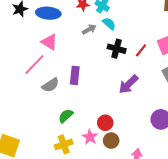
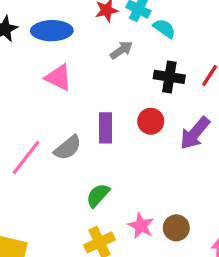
cyan semicircle: (109, 24) -> (164, 28), moved
pink line: (34, 64) -> (26, 158), moved
red circle: (105, 123) -> (151, 121), moved

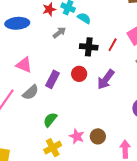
pink triangle: (58, 77) -> (24, 65), moved
purple rectangle: (106, 128) -> (52, 79), turned 30

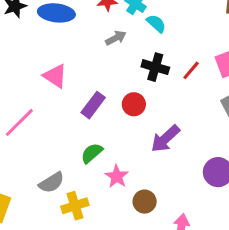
purple arrow: (106, 79) -> (165, 139), moved
gray semicircle: (31, 92) -> (51, 183), moved
green semicircle: (50, 120) -> (92, 153), moved
pink star: (77, 136) -> (117, 176), moved

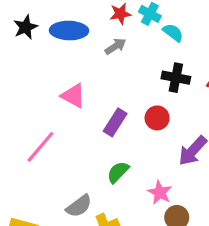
gray arrow: (116, 38) -> (116, 46), moved
pink star: (117, 176) -> (160, 192), moved

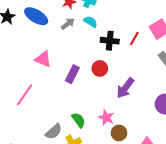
blue ellipse: (69, 31) -> (36, 16), turned 35
cyan semicircle: (173, 33) -> (90, 22), moved
green semicircle: (118, 172) -> (79, 120), moved, turned 105

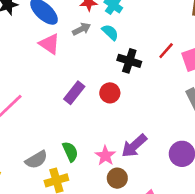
red line: (134, 38) -> (166, 51), moved
pink triangle: (43, 59) -> (50, 44), moved
purple arrow: (125, 88) -> (134, 146), moved

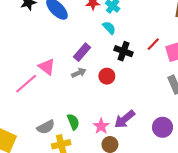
gray arrow: (82, 29) -> (79, 73), moved
pink triangle: (50, 44) -> (47, 67), moved
purple rectangle: (74, 93) -> (82, 52), moved

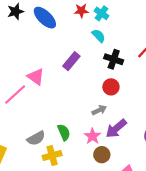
gray arrow: (79, 73) -> (99, 110), moved
red circle: (107, 76) -> (111, 87), moved

